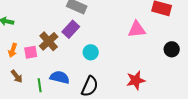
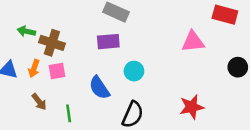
purple rectangle: (71, 29) -> (108, 42), turned 42
brown cross: (49, 41) -> (52, 43), moved, turned -30
blue semicircle: (60, 77) -> (99, 88), moved, turned -138

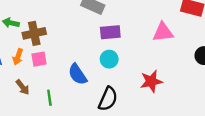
purple rectangle: (108, 42) -> (110, 32), moved
brown cross: (52, 43) -> (34, 33), turned -30
red star: (192, 107) -> (151, 81), moved

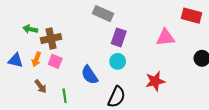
purple rectangle: (110, 32) -> (119, 37), turned -66
pink square: (39, 59) -> (55, 61), turned 32

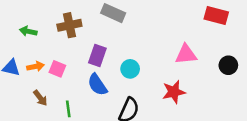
purple rectangle: (119, 37) -> (97, 56), moved
pink triangle: (166, 37) -> (186, 54), moved
brown cross: (51, 39) -> (69, 25), moved
orange arrow: (36, 59) -> (35, 66), turned -120

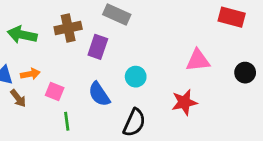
green arrow: (28, 31) -> (22, 35), size x1.5
purple rectangle: (97, 56) -> (98, 47), moved
pink square: (57, 69) -> (55, 91), moved
brown arrow: (40, 98) -> (18, 98), moved

